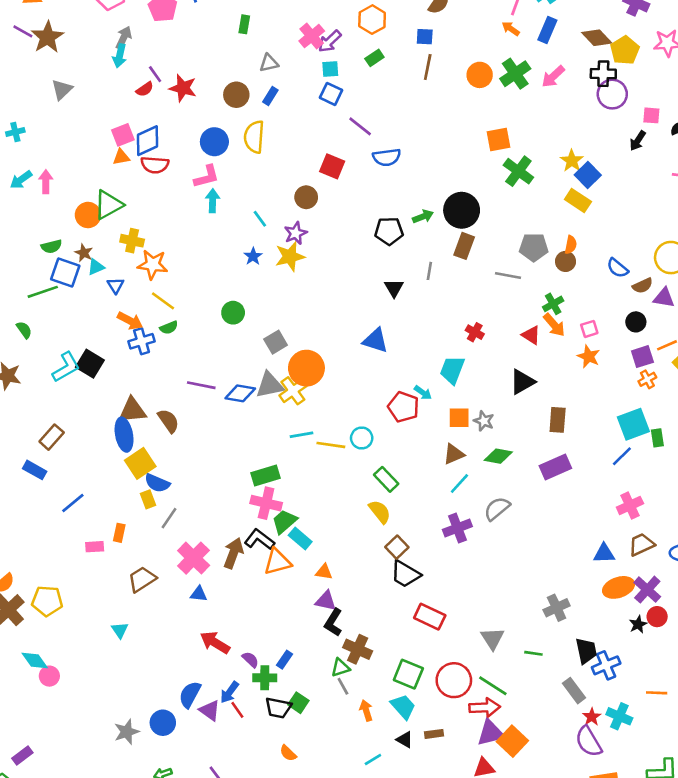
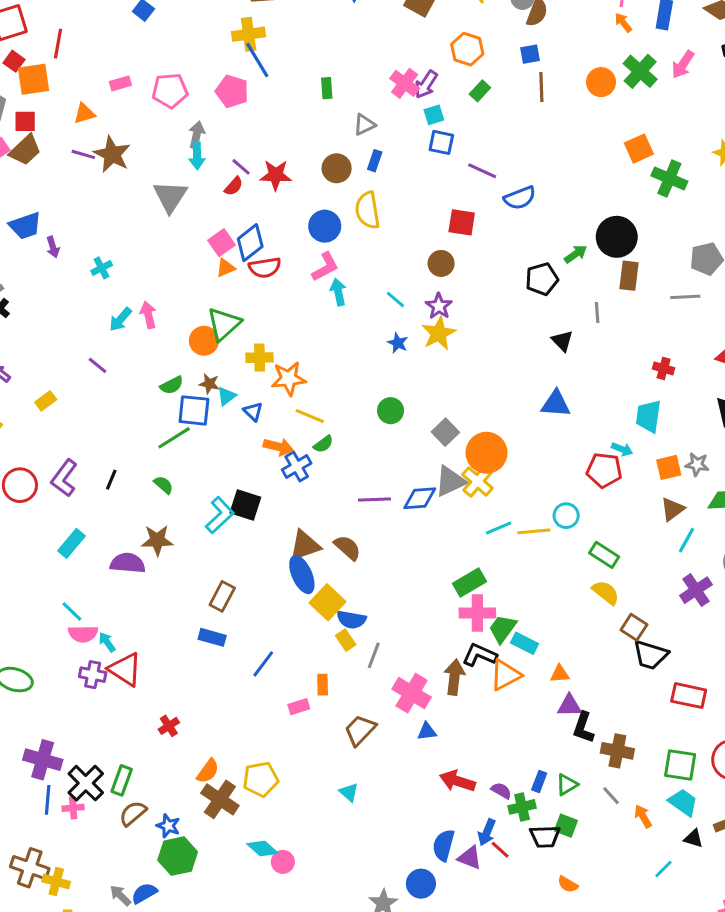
orange arrow: (511, 29) -> (623, 23), turned 30
gray triangle: (62, 90) -> (170, 196), moved, size x1.4
green triangle: (340, 668) -> (567, 785), moved

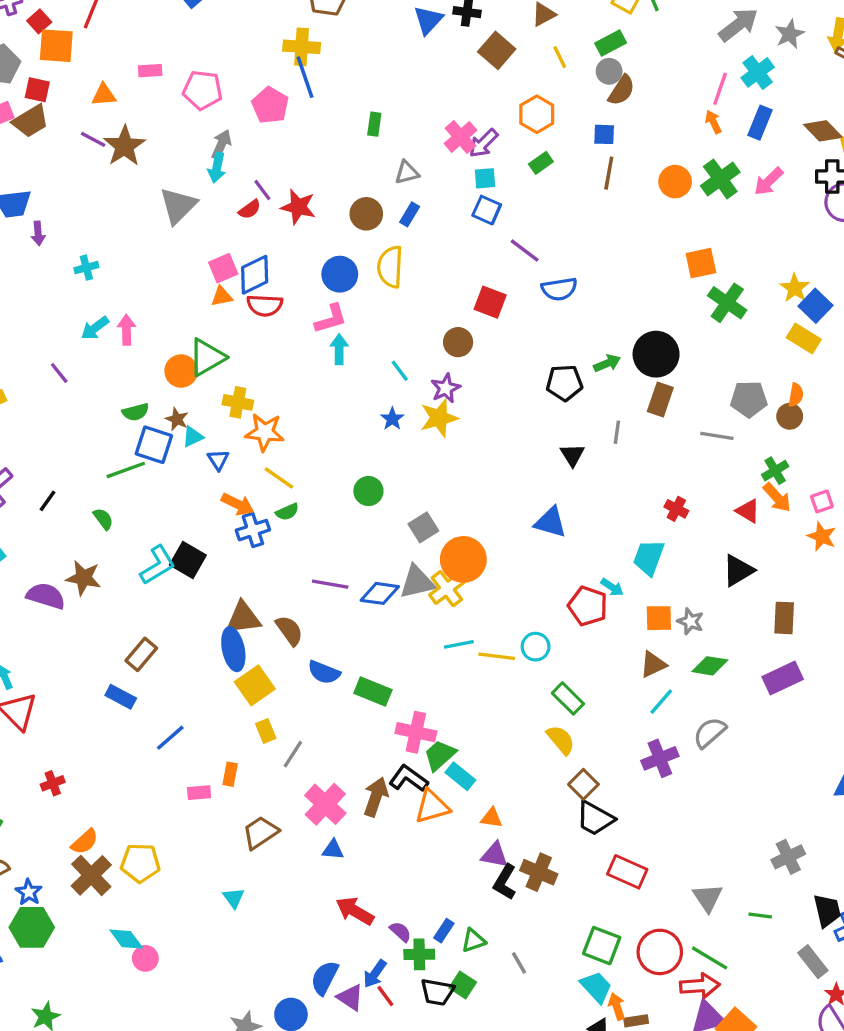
green rectangle: (469, 583) -> (373, 692), moved, turned 40
blue semicircle: (351, 620) -> (324, 672), moved
brown cross: (617, 751) -> (539, 872), moved
orange arrow: (643, 816) -> (617, 1006), moved

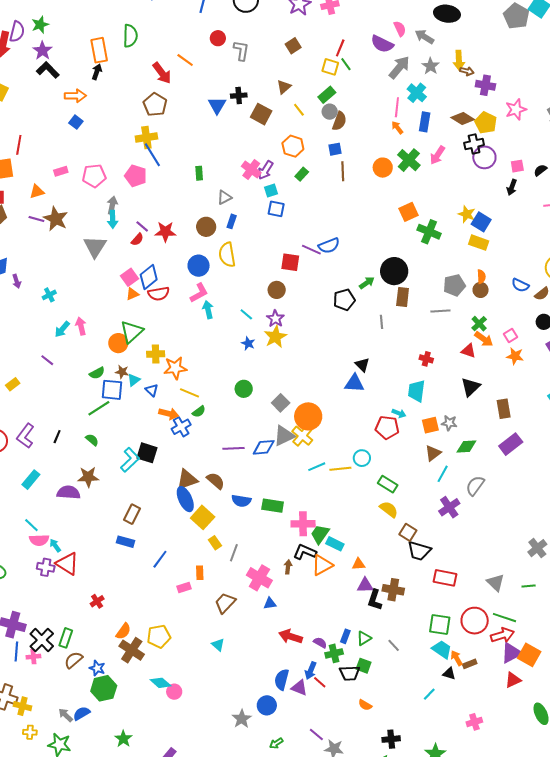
purple line: (525, 250) -> (311, 250), moved
black triangle: (572, 455) -> (362, 365), moved
brown arrow: (376, 797) -> (288, 567), size x0.6

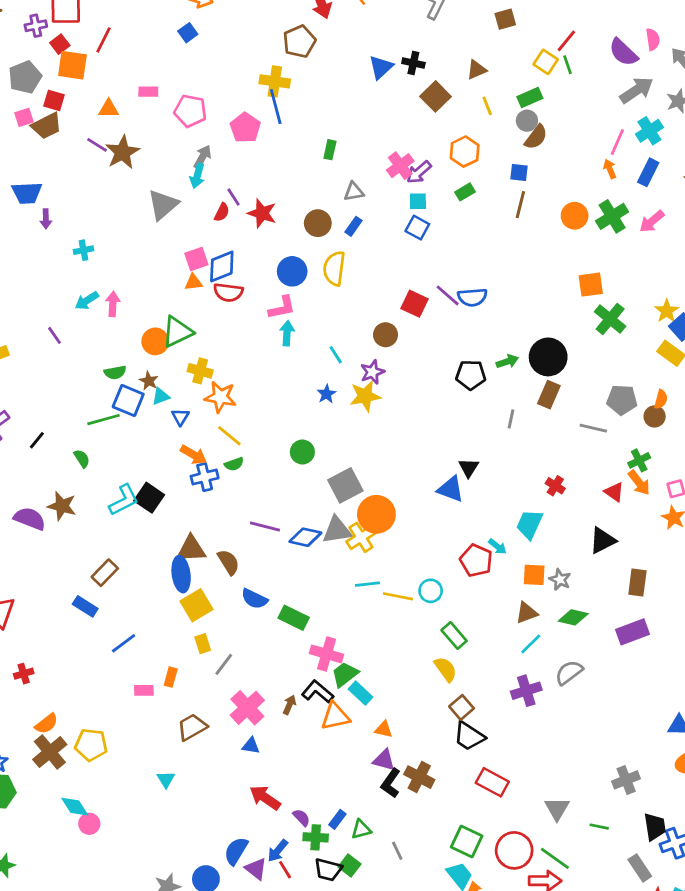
red semicircle: (137, 239) -> (222, 212), turned -32
gray square: (281, 403) -> (345, 485), size x1.4

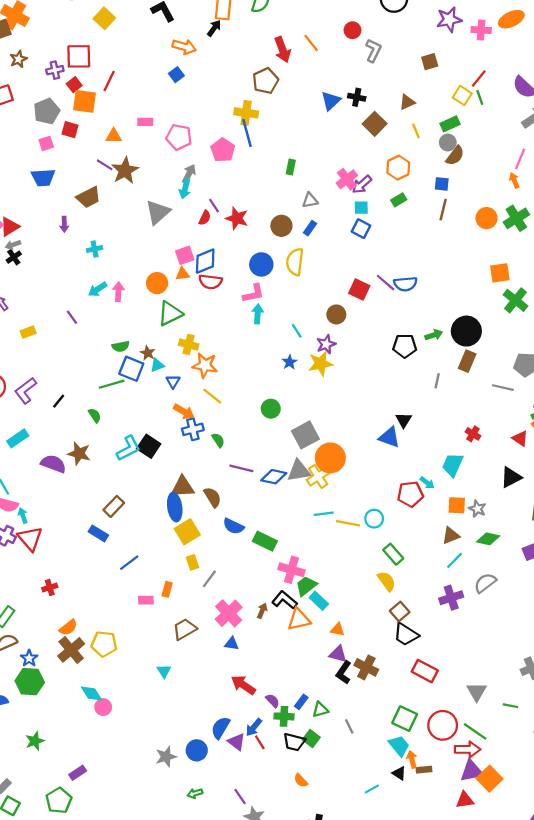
brown trapezoid: (47, 126) -> (89, 197), moved
blue trapezoid: (27, 193) -> (43, 177), moved
orange circle: (155, 341) -> (157, 283), moved
green semicircle: (234, 464) -> (218, 440), moved, turned -104
red pentagon: (476, 560) -> (410, 494), turned -30

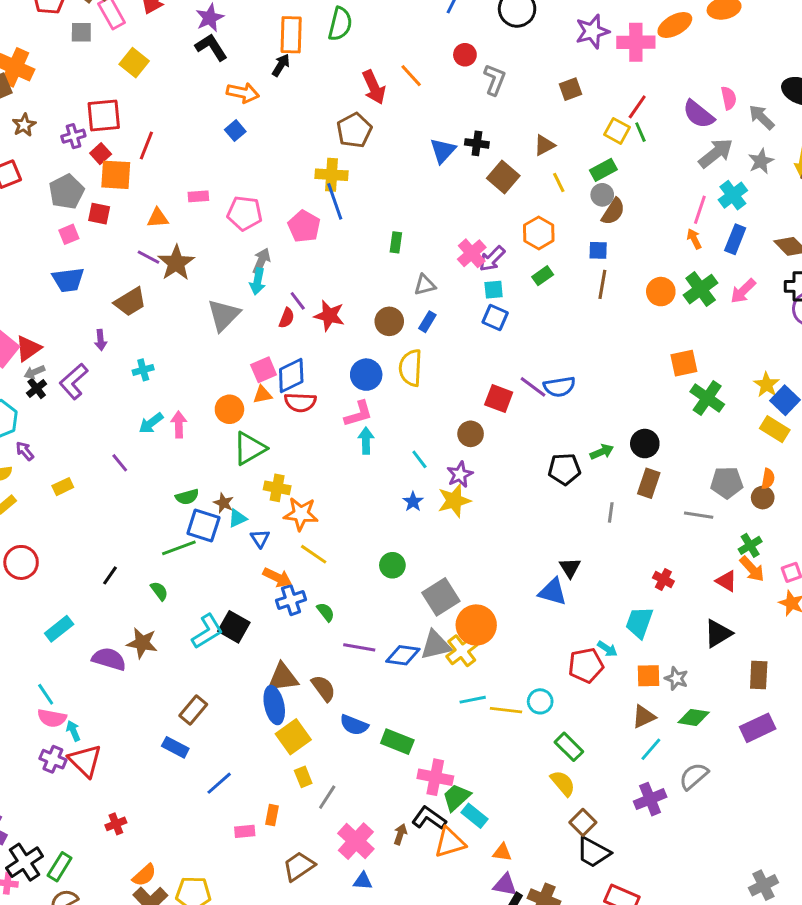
pink cross: (481, 30) -> (636, 42), size x1.4
black circle: (466, 331) -> (645, 444), size x0.7
purple L-shape: (26, 391) -> (74, 381), moved

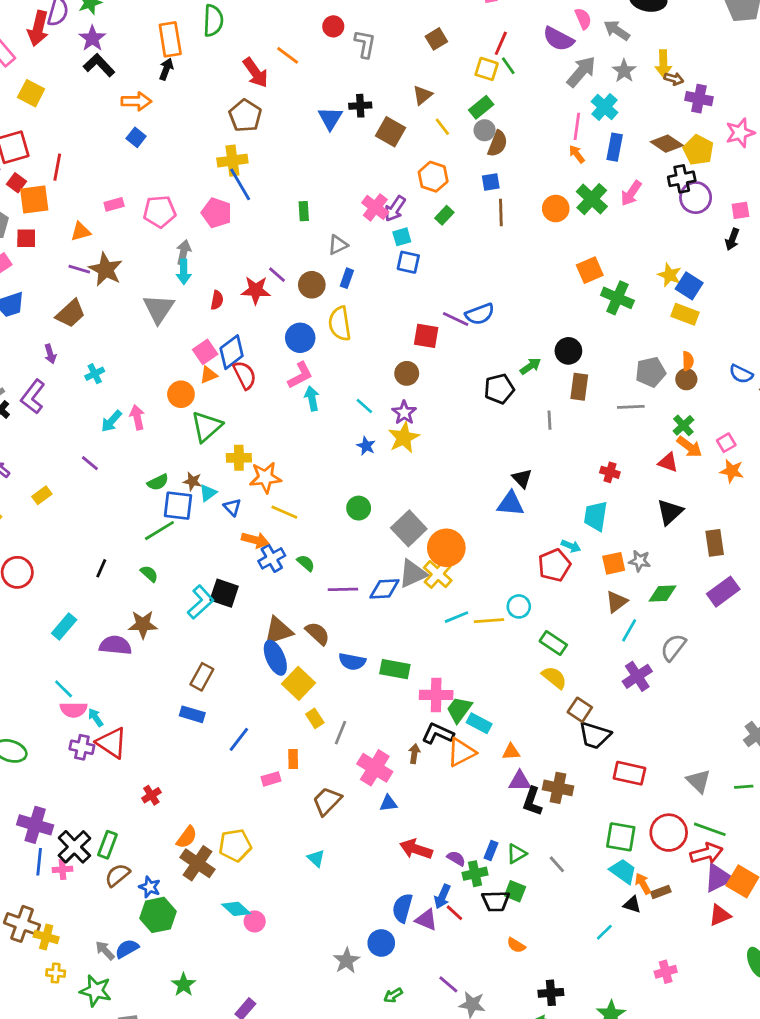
purple line: (298, 301) -> (277, 275), moved
red semicircle: (300, 402) -> (245, 375), turned -108

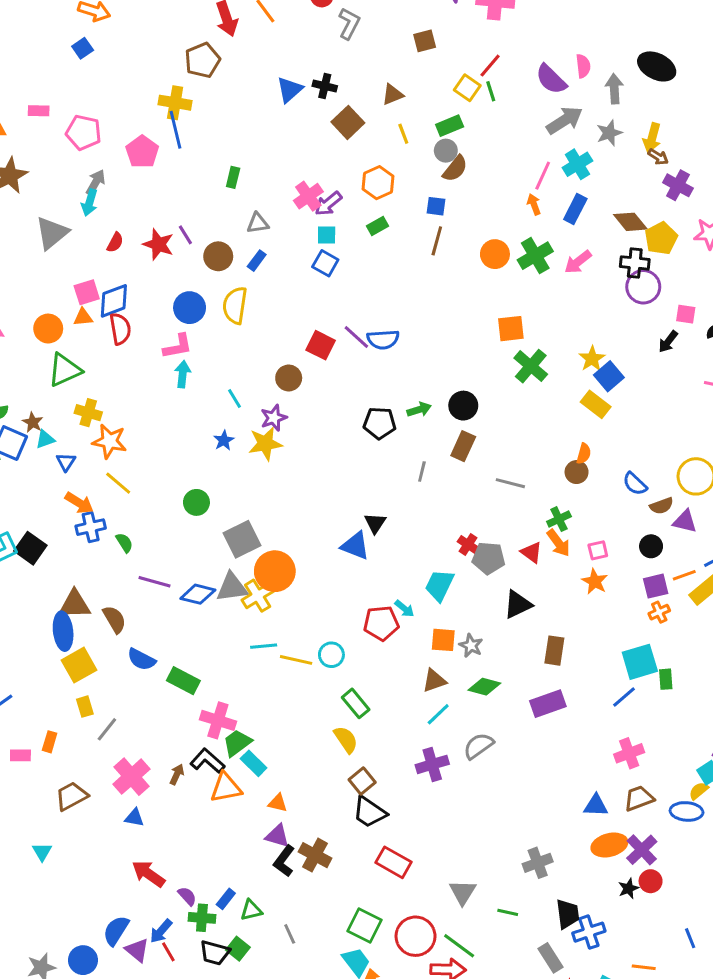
gray arrow: (617, 30) -> (614, 89), turned 36
gray pentagon: (651, 372) -> (489, 558), moved

